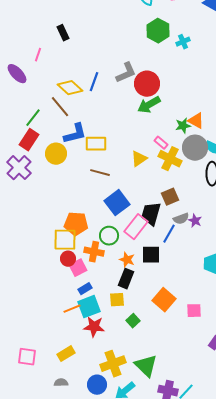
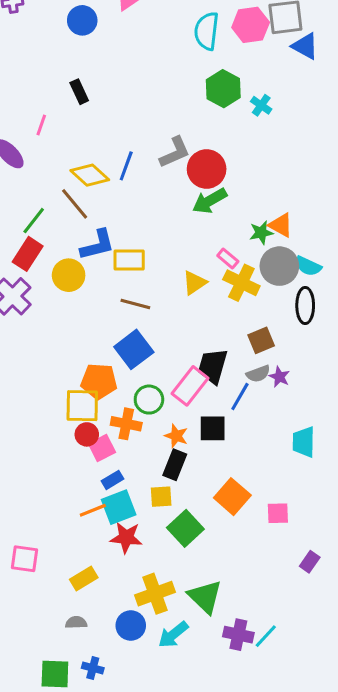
cyan cross: (183, 42) -> (261, 105), turned -32
brown square: (170, 197) -> (261, 340), moved
blue square: (117, 203) -> (134, 349), moved
green square: (133, 321) -> (185, 528), size x1.6
pink square: (27, 357) -> (25, 559), moved

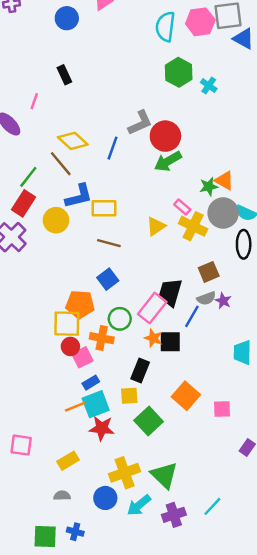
blue line: (126, 166) -> (112, 148), moved
blue square: (134, 349) -> (108, 279), size x0.7
orange star: (176, 436) -> (153, 338), moved
purple cross: (238, 635) -> (174, 515), moved, turned -30

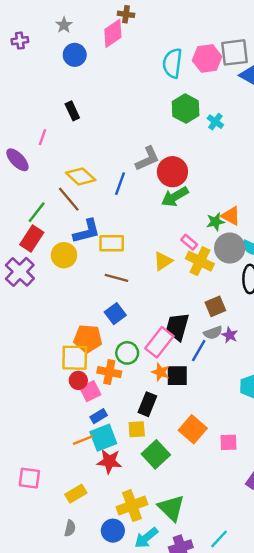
gray semicircle: (62, 496) -> (70, 528), turned 105

